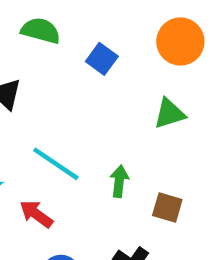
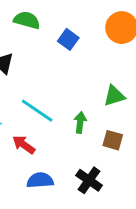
green triangle: (169, 114) -> (114, 96), moved

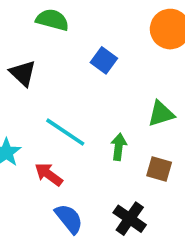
blue square: (68, 39) -> (104, 60), moved
blue semicircle: (40, 180) -> (69, 219), turned 55

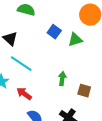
green triangle: (161, 114) -> (75, 40), moved
cyan line: (65, 132) -> (21, 64), moved

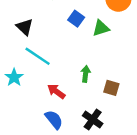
red arrow: (24, 94) -> (56, 91), moved

